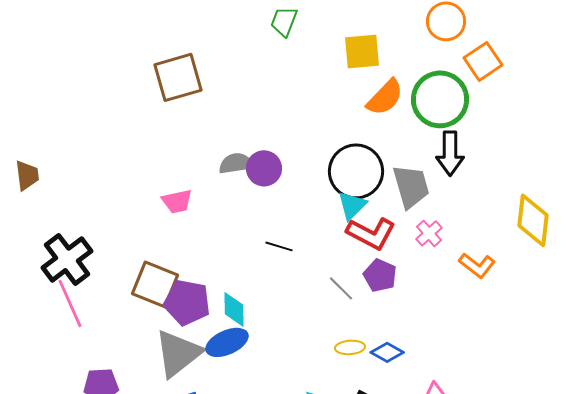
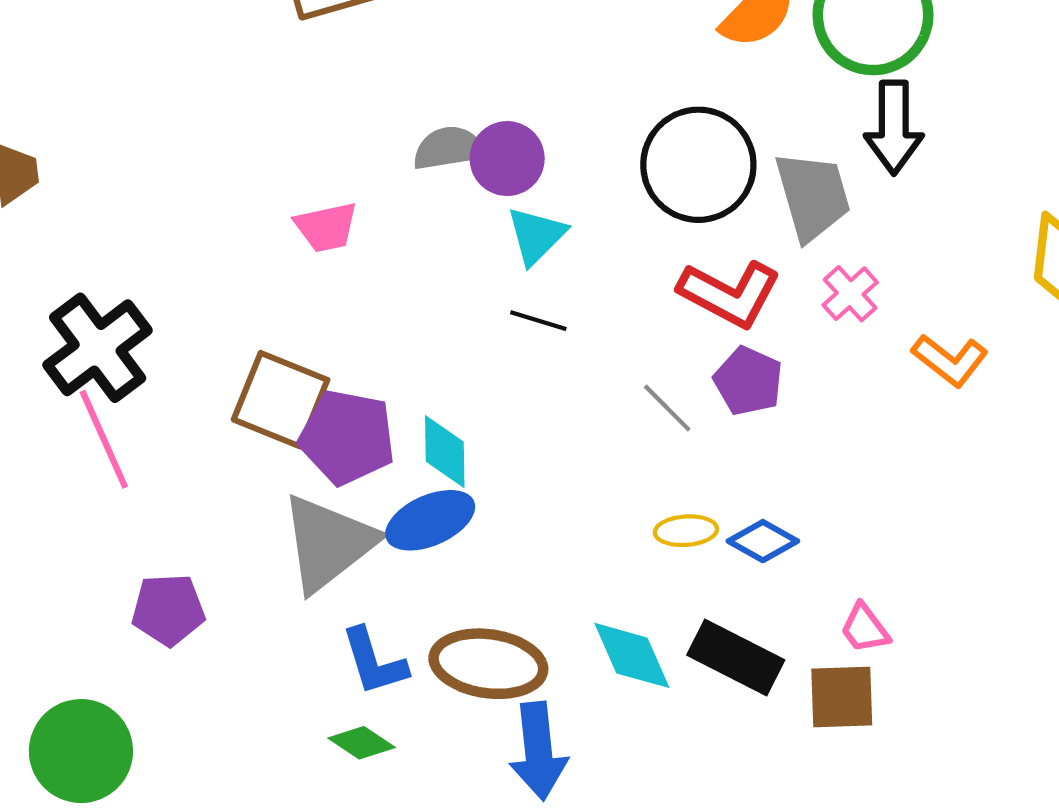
cyan triangle: (352, 205) -> (536, 235), moved

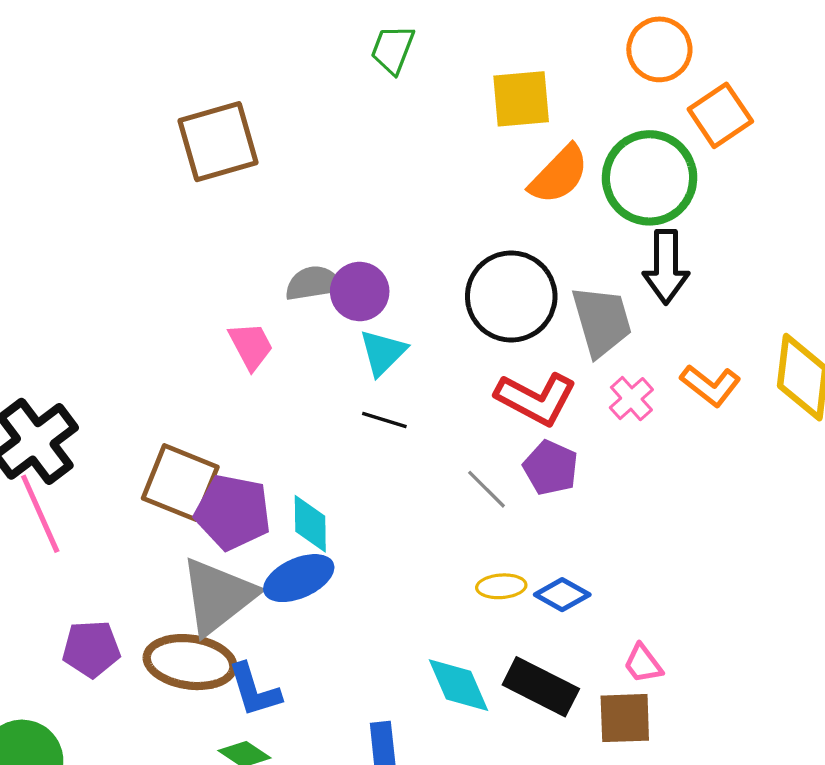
pink trapezoid: (326, 227) -> (251, 346), moved, turned -106
orange L-shape: (950, 360) -> (710, 385), moved
brown ellipse: (488, 664) -> (190, 662), moved

